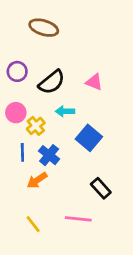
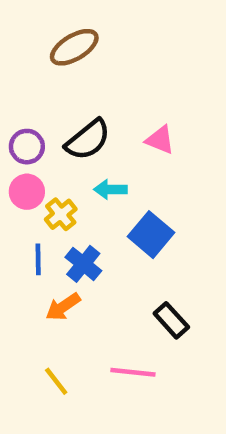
brown ellipse: (44, 28) -> (74, 47), turned -48
purple circle: (17, 71) -> (27, 147), moved

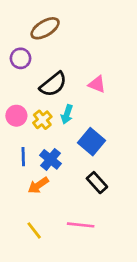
purple circle: (27, 147) -> (20, 58), moved
cyan arrow: (110, 189) -> (67, 114), turned -72
yellow cross: (61, 214) -> (42, 120), moved
black rectangle: (171, 320) -> (97, 183), moved

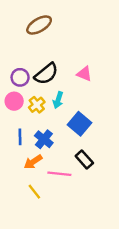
purple circle: (20, 58) -> (20, 77), moved
pink line: (81, 225) -> (59, 174), moved
yellow line: (34, 230) -> (34, 192), moved

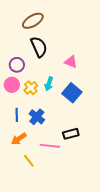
black semicircle: (46, 74) -> (39, 47), moved, turned -75
blue square: (80, 124) -> (72, 93), moved
black rectangle: (84, 159) -> (71, 134), turned -63
orange arrow: (33, 162) -> (19, 139), moved

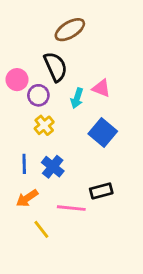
brown ellipse: (33, 21) -> (70, 30), moved
purple circle: (17, 65) -> (38, 95), moved
cyan arrow: (49, 84) -> (77, 98), moved
pink circle: (12, 85) -> (17, 80), moved

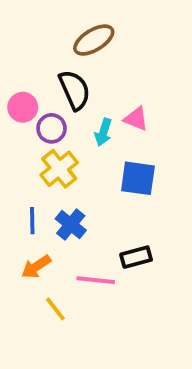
yellow cross: (44, 125) -> (59, 169), size x1.4
blue square: (103, 132) -> (138, 178), turned -32

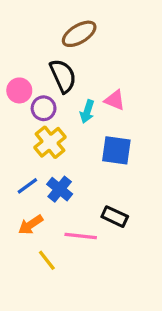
blue line: (32, 221) -> (27, 186), turned 55
black rectangle: (136, 257) -> (115, 217), turned 40

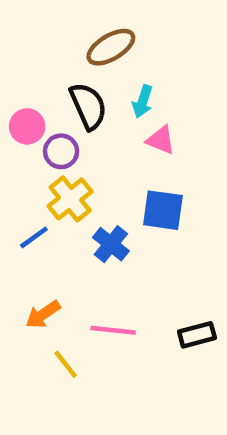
cyan arrow: (87, 111) -> (143, 102), moved
blue line: (27, 186) -> (34, 237), moved
blue cross: (60, 189) -> (111, 244), moved
black rectangle: (115, 217) -> (197, 335), moved, turned -40

